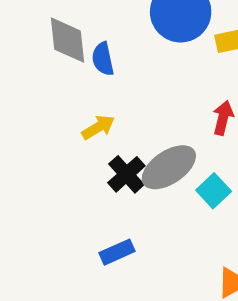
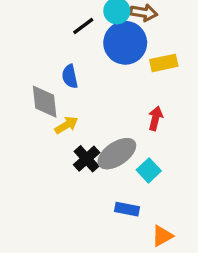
gray diamond: (68, 40) -> (45, 102), moved
blue rectangle: (117, 252) -> (127, 209), moved, turned 35

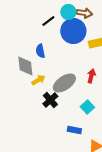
gray ellipse: (117, 154) -> (64, 83), moved

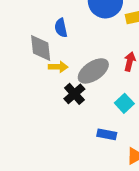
yellow arrow: (38, 80) -> (58, 67), turned 32

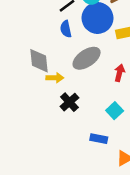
blue semicircle: (61, 28) -> (66, 29), moved
gray ellipse: (93, 71) -> (87, 58), moved

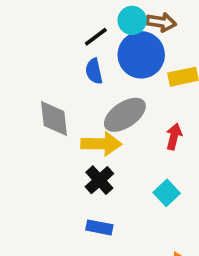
yellow arrow: (55, 78) -> (101, 144), moved, size x1.5
blue rectangle: (99, 139) -> (99, 227), moved

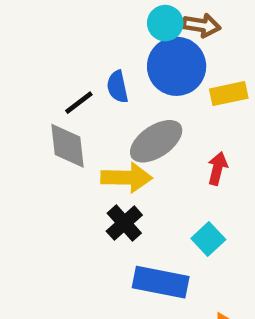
black line: (96, 37) -> (79, 103), moved
blue rectangle: (99, 227) -> (161, 282), moved, size x1.6

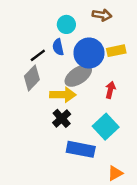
cyan circle: (165, 23) -> (66, 24), moved
blue circle: (177, 66) -> (89, 53), moved
gray diamond: (67, 146) -> (32, 78), turned 50
cyan square: (208, 239) -> (106, 127), size x1.5

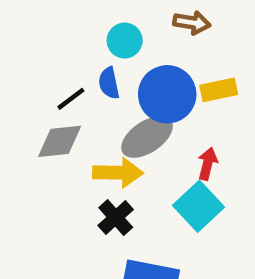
gray diamond: (32, 78) -> (60, 141), turned 40
cyan square: (106, 127) -> (199, 206), moved

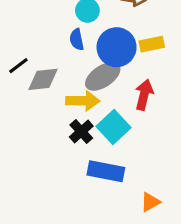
black line: (71, 99) -> (18, 66), moved
red arrow: (208, 164) -> (144, 95), size x1.4
cyan square: (199, 206) -> (113, 127), moved

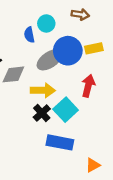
blue semicircle: (77, 40) -> (29, 35), moved
gray ellipse: (103, 76) -> (50, 60), moved

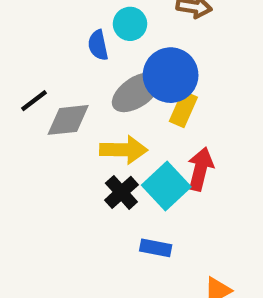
yellow rectangle: (94, 48) -> (183, 109), moved, turned -54
red arrow: (88, 86) -> (200, 169), moved
blue rectangle: (60, 142) -> (156, 248), size x0.6

